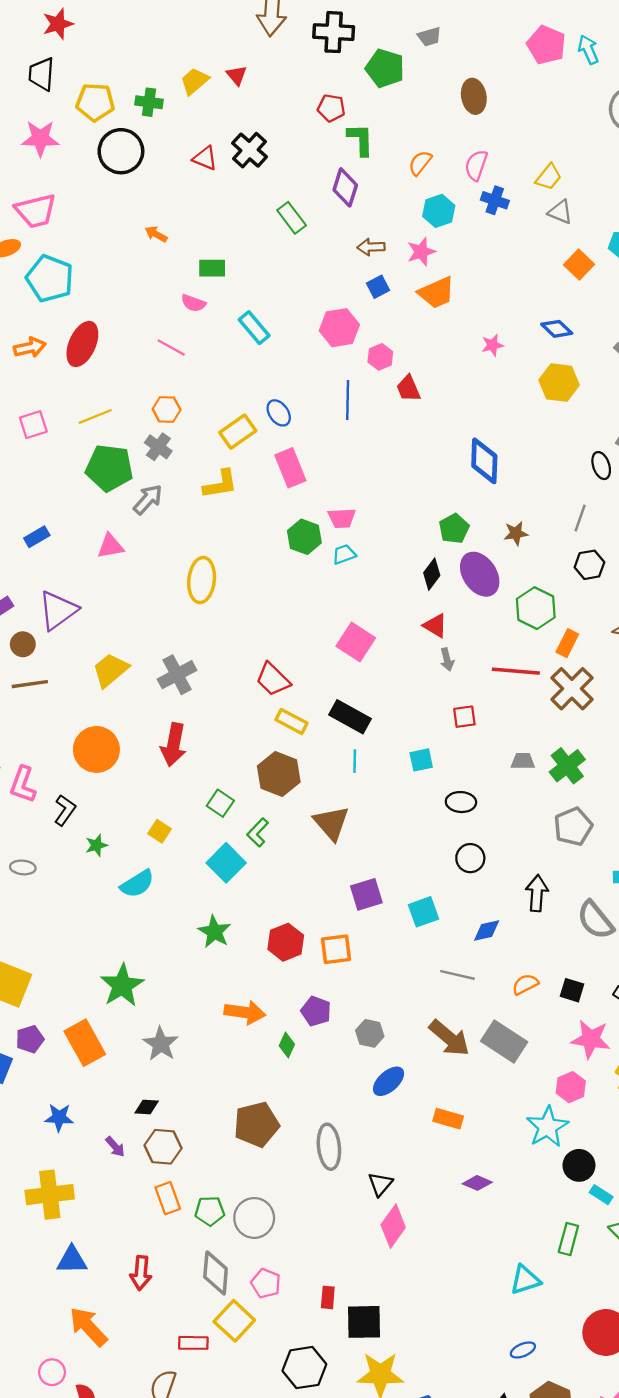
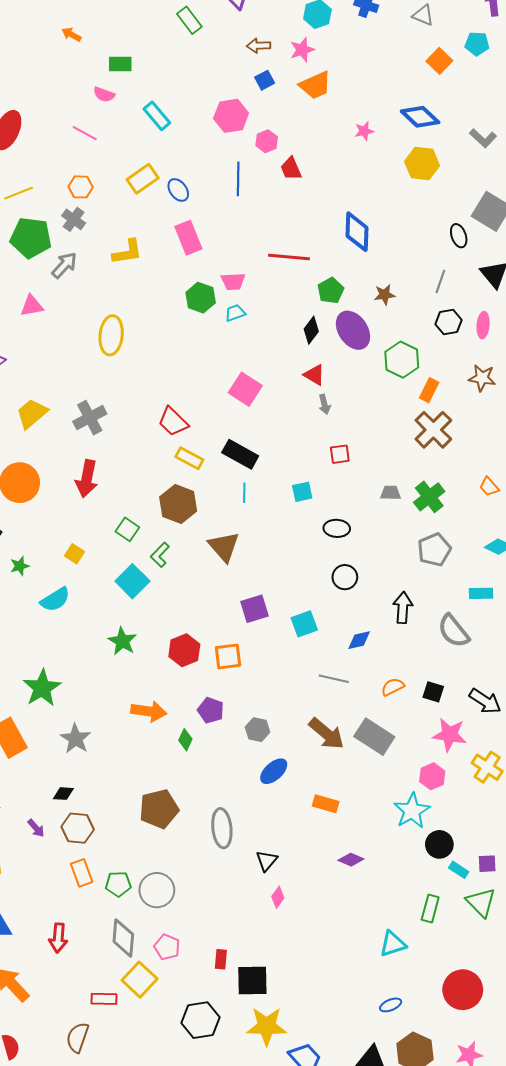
blue diamond: (557, 329) -> (420, 117), size x1.4
yellow rectangle: (238, 432) -> (143, 179), moved
red line: (516, 671) -> (289, 257), moved
pink diamond: (393, 1226) -> (278, 897), size x0.6

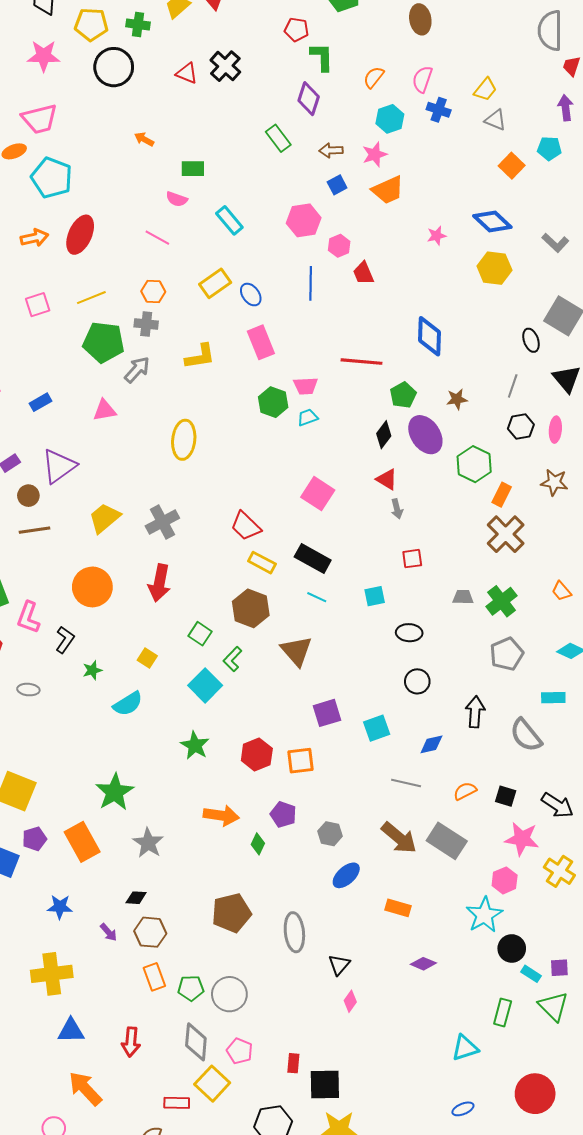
green rectangle: (189, 20) -> (278, 138), moved
gray cross: (74, 219) -> (146, 324), turned -30
cyan line: (244, 493) -> (317, 597), turned -66

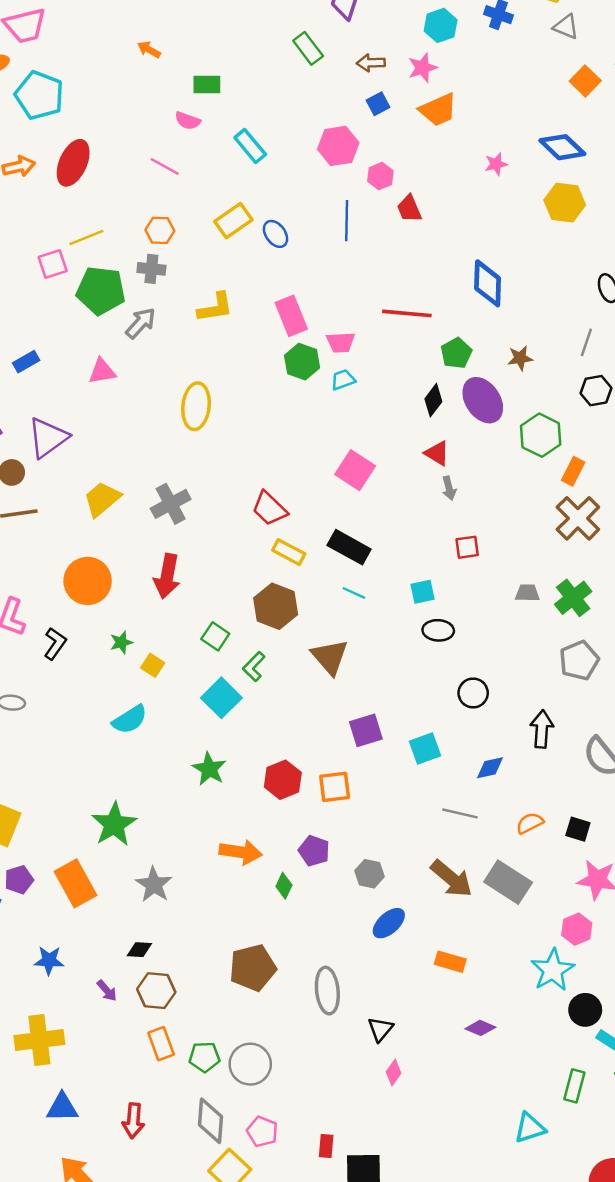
pink square: (38, 305) -> (53, 264), moved
pink rectangle: (261, 342) -> (291, 316), moved
black ellipse: (409, 633) -> (438, 630), moved
green star: (92, 670) -> (121, 642), moved

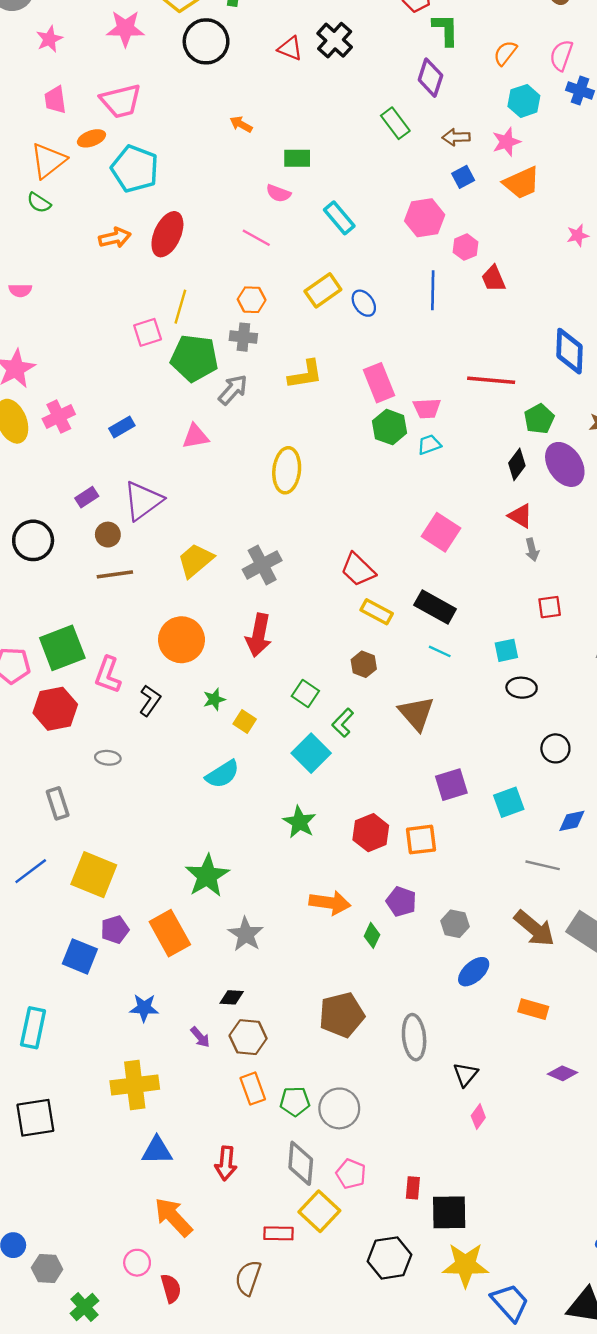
yellow line: (86, 238) -> (180, 307), turned -52
brown hexagon: (276, 606) -> (364, 664), size x0.6

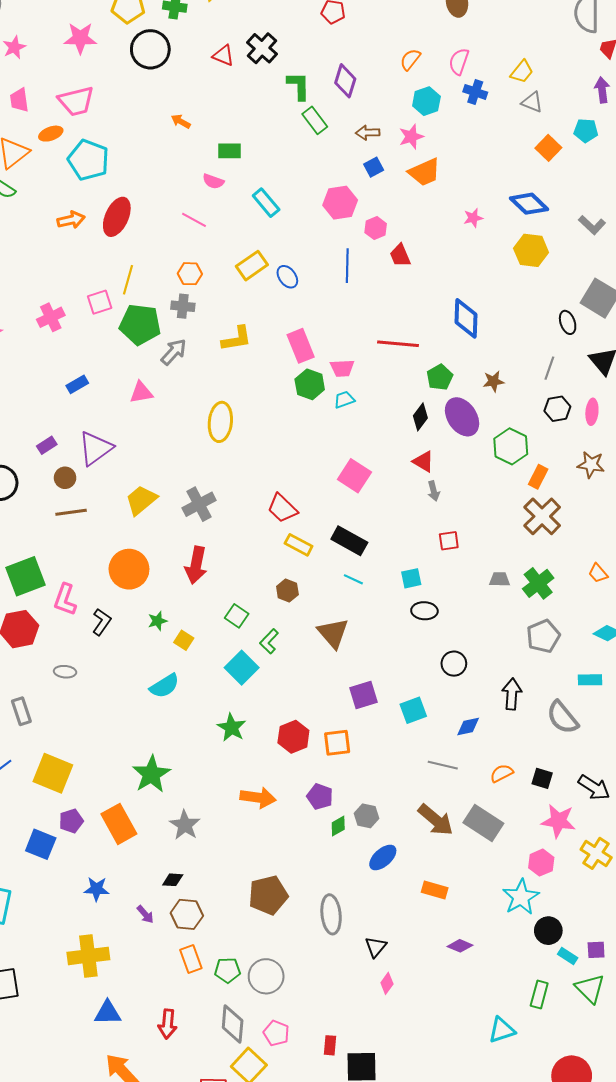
green L-shape: (446, 30) -> (299, 86), moved
pink cross: (59, 417) -> (51, 317), moved
green diamond: (372, 935) -> (338, 826), moved, turned 35

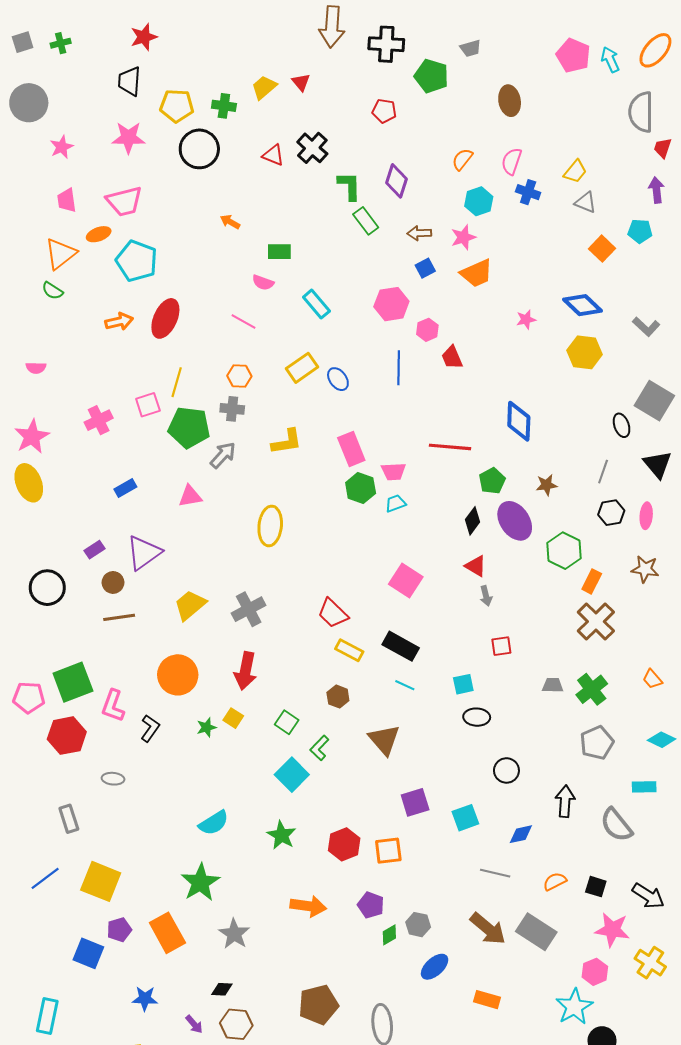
yellow square: (184, 640) -> (233, 718), moved
cyan semicircle: (165, 686) -> (214, 823), moved

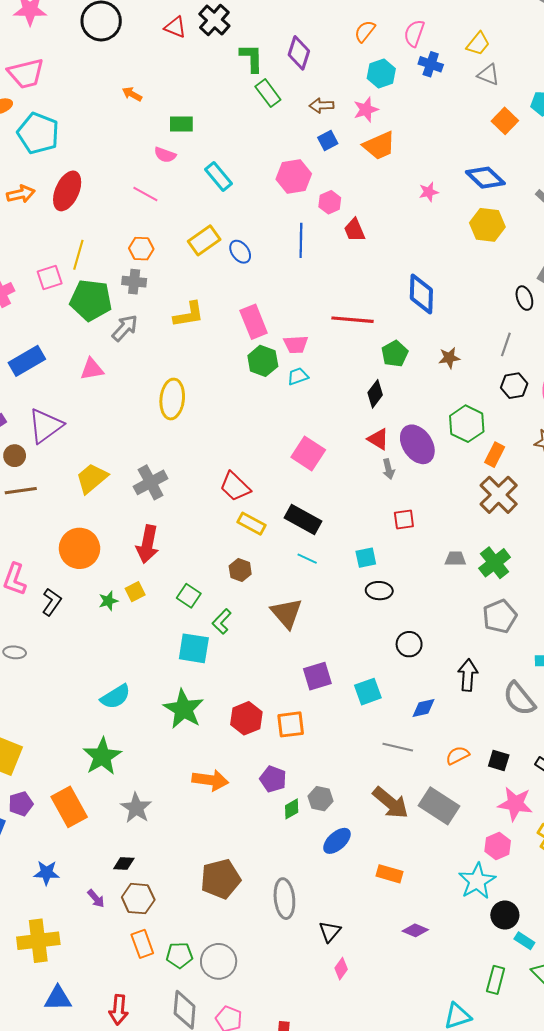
blue rectangle: (125, 488) -> (27, 361), size x1.6
purple ellipse: (515, 521) -> (417, 444), moved
yellow square: (233, 718) -> (135, 592), turned 30
cyan square: (292, 775) -> (194, 648), turned -36
green star: (281, 835) -> (184, 709), size x1.4

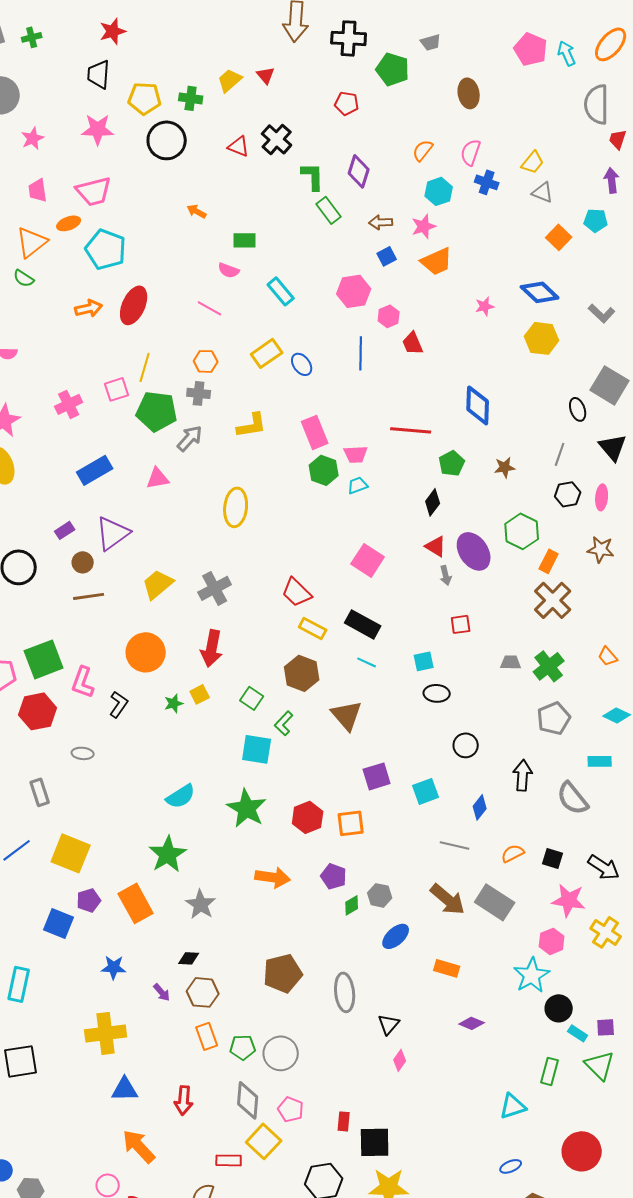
brown hexagon: (240, 570) -> (302, 673), size x1.6
blue diamond: (424, 708) -> (480, 807), turned -40

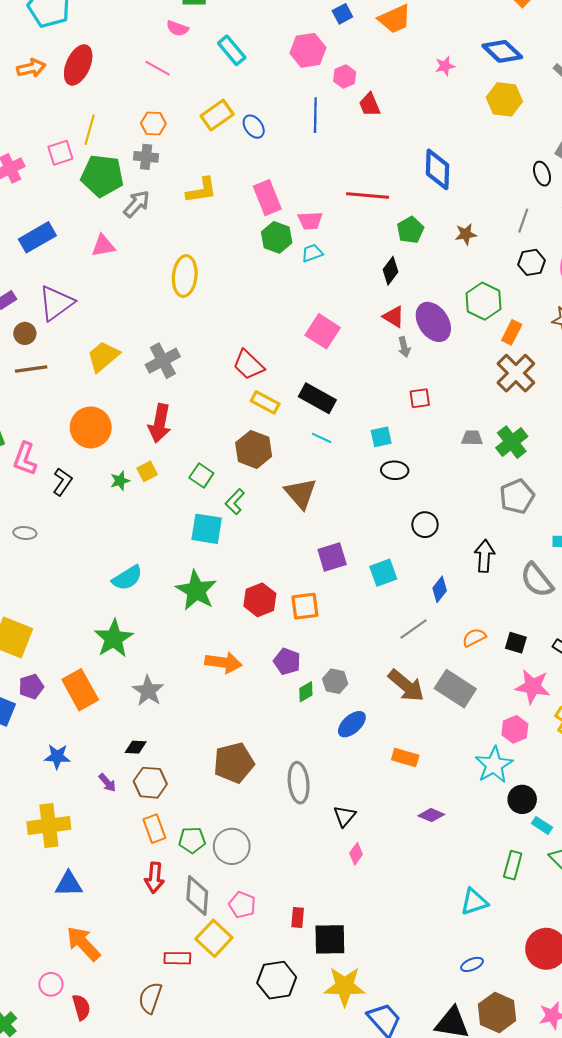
gray line: (455, 845) -> (413, 629), turned -48
red arrow: (184, 1100) -> (154, 878), moved

